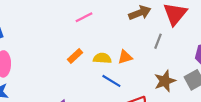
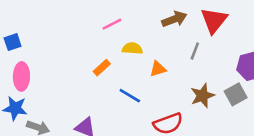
yellow semicircle: (102, 58) -> (132, 48), moved
blue line: (111, 81) -> (130, 96), moved

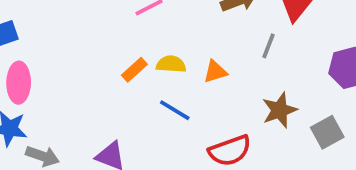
yellow semicircle: (132, 48) -> (171, 64), moved
gray square: (236, 94) -> (327, 132), moved

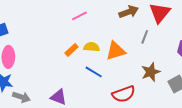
orange triangle: (215, 72) -> (116, 51), size x1.5

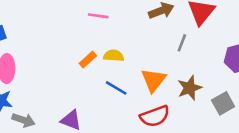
pink line: (80, 16) -> (98, 16), turned 35
orange triangle: (116, 51) -> (154, 80), moved, turned -35

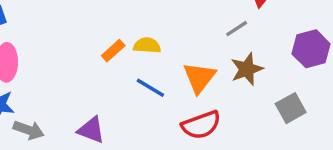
gray line: (182, 43) -> (237, 29), turned 36
brown star: (190, 88) -> (247, 69), moved

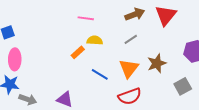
gray line: (237, 29) -> (131, 39), moved
yellow semicircle: (147, 45) -> (95, 40), moved

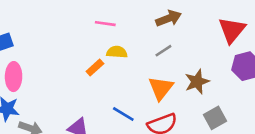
red triangle: (166, 15) -> (232, 30), moved
blue line: (100, 74) -> (123, 114), moved
gray square: (183, 86) -> (215, 118), moved

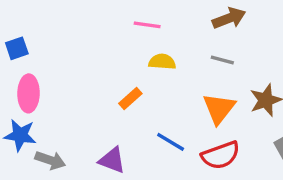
gray line: (163, 51) -> (222, 60), turned 48
orange rectangle: (95, 67) -> (130, 98), moved

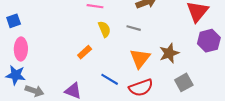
gray line: (222, 60) -> (134, 28), moved
yellow semicircle: (162, 62) -> (104, 29), turned 63

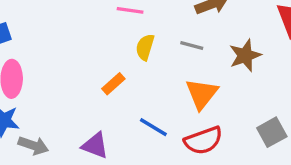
yellow semicircle: (104, 29) -> (145, 47), turned -140
brown star: (169, 53) -> (245, 55), moved

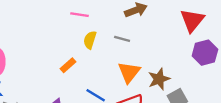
brown star: (245, 55) -> (159, 79), moved

